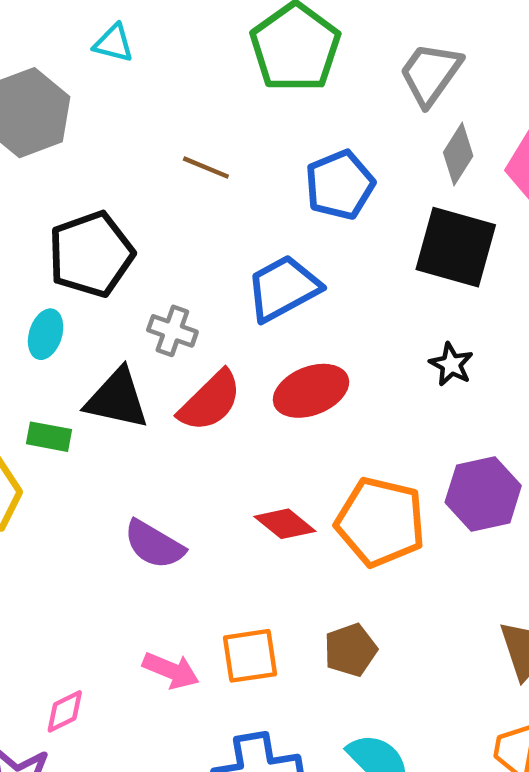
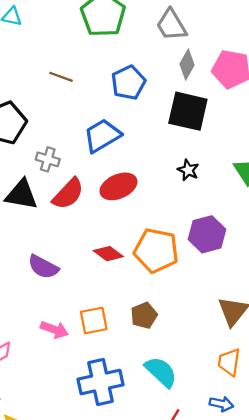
gray trapezoid: (430, 74) -> (171, 25), turned -64

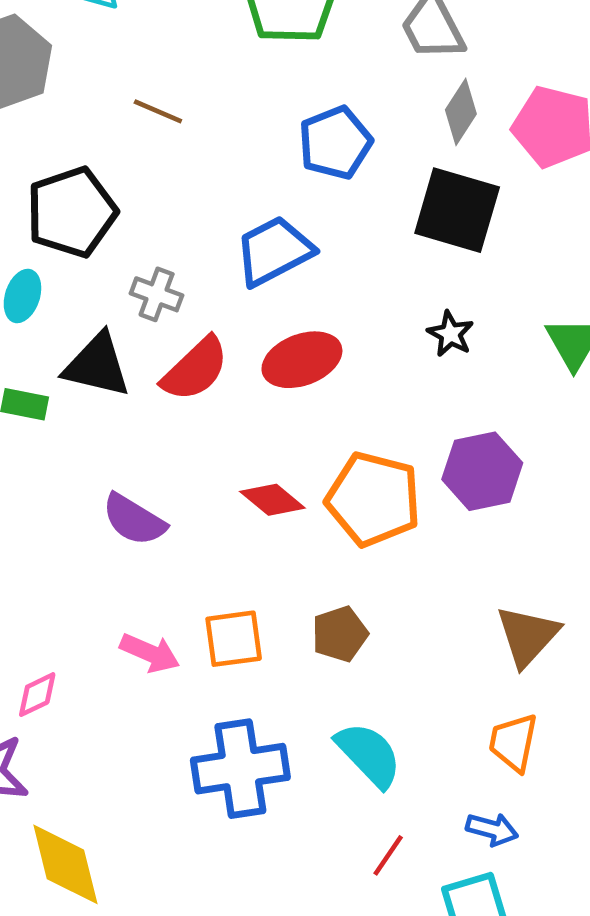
brown line: (61, 77) -> (158, 111), moved

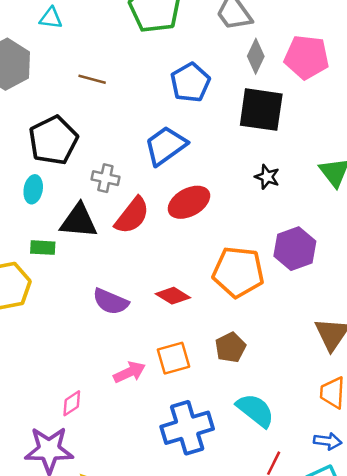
red diamond: (272, 500) -> (173, 296), moved
pink arrow: (150, 653) -> (129, 372), turned -40

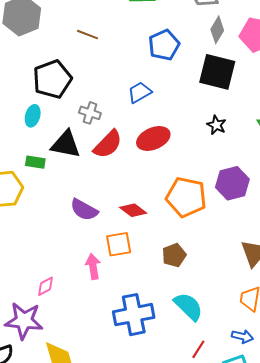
blue trapezoid: (166, 146) -> (140, 92), size x0.7
orange square: (173, 358) -> (119, 244), moved
pink arrow: (129, 372) -> (93, 267), turned -80

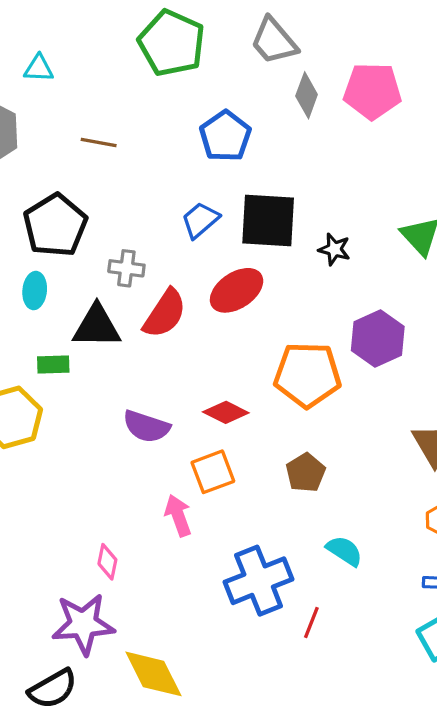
black square: (217, 72) -> (268, 220), moved
pink diamond: (45, 286) -> (107, 562), turned -40
cyan semicircle: (188, 306) -> (344, 551), size x0.7
red line: (198, 349) -> (311, 623), moved

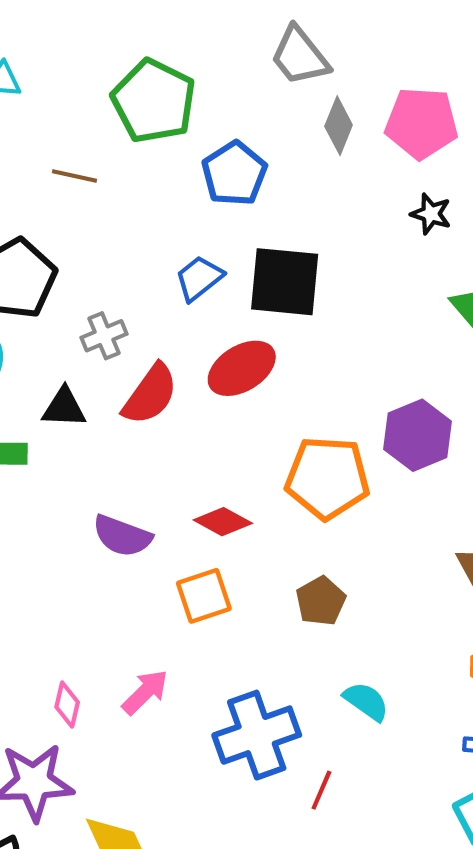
green pentagon: (172, 43) -> (154, 101), moved
black star: (334, 249) -> (431, 214), moved
gray cross: (126, 268) -> (104, 336), turned -32
black triangle: (97, 326) -> (64, 408), size x0.7
pink arrow: (178, 516) -> (145, 692), moved, turned 63

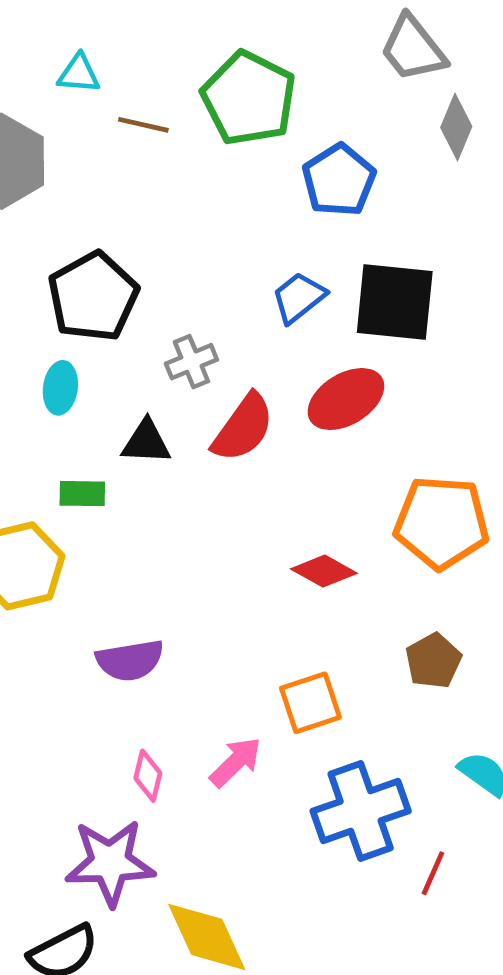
brown line: (74, 176) -> (143, 125), moved
purple semicircle: (122, 536) -> (130, 660), moved, turned -30
orange square: (204, 596) -> (310, 703), moved

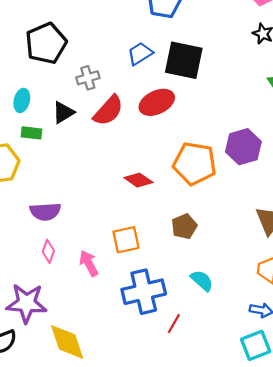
cyan ellipse: (60, 388) -> (22, 100), moved
black triangle: (146, 442) -> (63, 112), turned -40
pink arrow: (236, 762) -> (89, 263), turned -80
pink diamond: (148, 776) -> (48, 251), moved

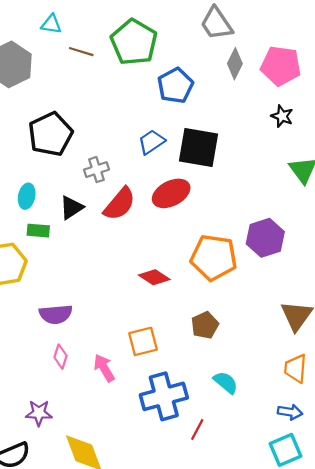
purple star: (27, 303) -> (39, 413), size x0.6

